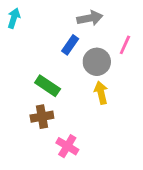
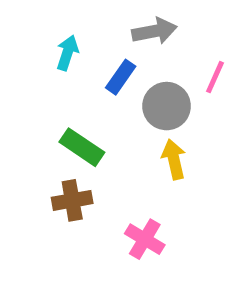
cyan arrow: (14, 18) -> (67, 53), moved
pink cross: (67, 146) -> (145, 239), moved

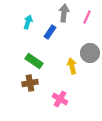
gray arrow: (154, 31) -> (64, 13), turned -72
pink line: (215, 77) -> (87, 17), moved
gray circle: (167, 106) -> (90, 53), moved

